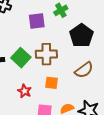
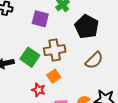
purple square: (37, 21) -> (40, 19), turned 30
orange square: (51, 83) -> (54, 76), moved, turned -32

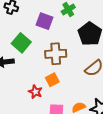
green square: (30, 57) -> (21, 43), moved

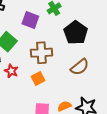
red star: (35, 92) -> (11, 71), moved

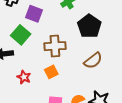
purple square: (30, 20) -> (34, 14), moved
red star: (11, 71) -> (24, 77), moved

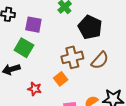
brown cross: (55, 46) -> (72, 57), moved

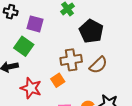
red star: (35, 89) -> (31, 88), size x1.5

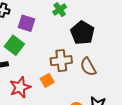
brown semicircle: (98, 65) -> (88, 67), turned 102
red star: (31, 88) -> (20, 87), turned 30

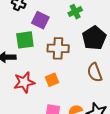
green square: (14, 45) -> (25, 40), turned 36
brown cross: (61, 61) -> (58, 48), moved

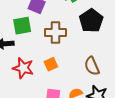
brown semicircle: (95, 72) -> (92, 66), moved
red star: (24, 82) -> (23, 68), turned 30

